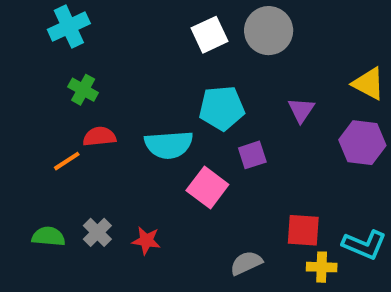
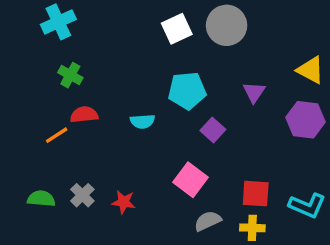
cyan semicircle: (169, 145) -> (142, 121), size x0.6
purple square: (252, 155) -> (213, 130), turned -30
pink square: (207, 188) -> (191, 180), moved
yellow cross: (322, 267) -> (252, 228), moved

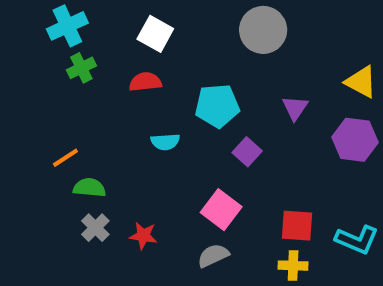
white square: (177, 29) -> (155, 34), moved, turned -36
green cross: (70, 75) -> (81, 68), moved, turned 35
red semicircle: (84, 115) -> (145, 82), moved
green semicircle: (41, 199) -> (89, 188), moved
gray semicircle: (208, 221) -> (213, 256), moved

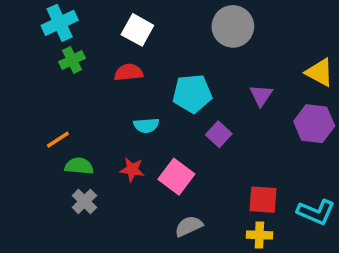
pink square: (221, 210) -> (176, 177), moved
red star: (143, 236) -> (132, 170), moved

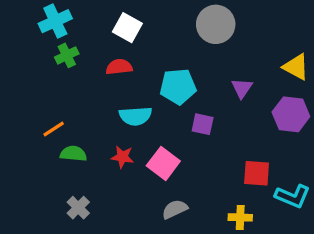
cyan semicircle: (146, 125) -> (135, 116), size x1.4
purple square: (219, 134) -> (203, 124), turned -30
red square: (263, 200) -> (257, 173), moved
gray cross: (84, 201) -> (78, 208), moved

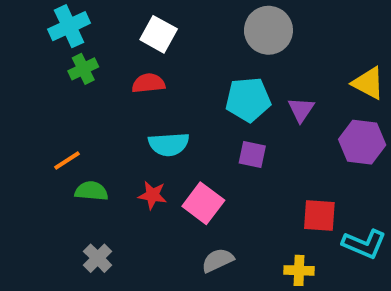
cyan pentagon: (178, 87) -> (248, 99), moved

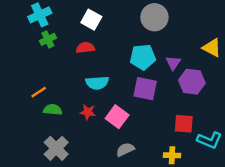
purple hexagon: (362, 142) -> (192, 82), moved
purple square: (252, 154) -> (145, 89), size x1.5
gray cross: (98, 258) -> (56, 148), size x1.5

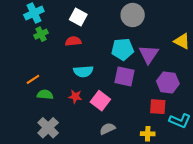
purple triangle: (173, 63) -> (149, 54), size x1.5
purple hexagon: (192, 82) -> (168, 82), moved

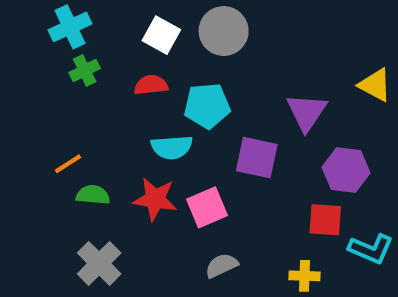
gray circle: (133, 15) -> (224, 31), moved
cyan pentagon: (123, 49) -> (207, 106), moved
red star: (75, 97) -> (155, 199), size x1.5
pink square: (100, 101) -> (207, 207), turned 30

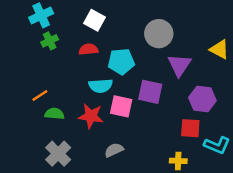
gray circle: (224, 31) -> (159, 34), moved
pink square: (207, 207) -> (121, 106), moved, turned 35
gray semicircle: (222, 265) -> (114, 150), moved

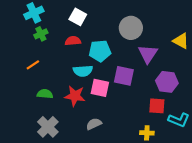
orange line: (40, 95) -> (33, 65), moved

